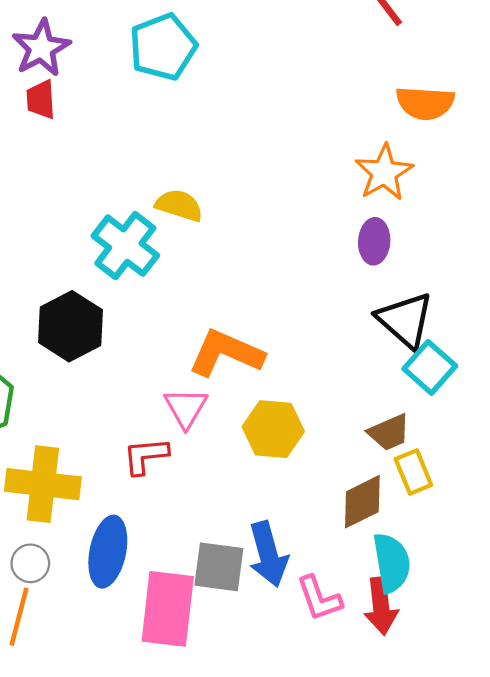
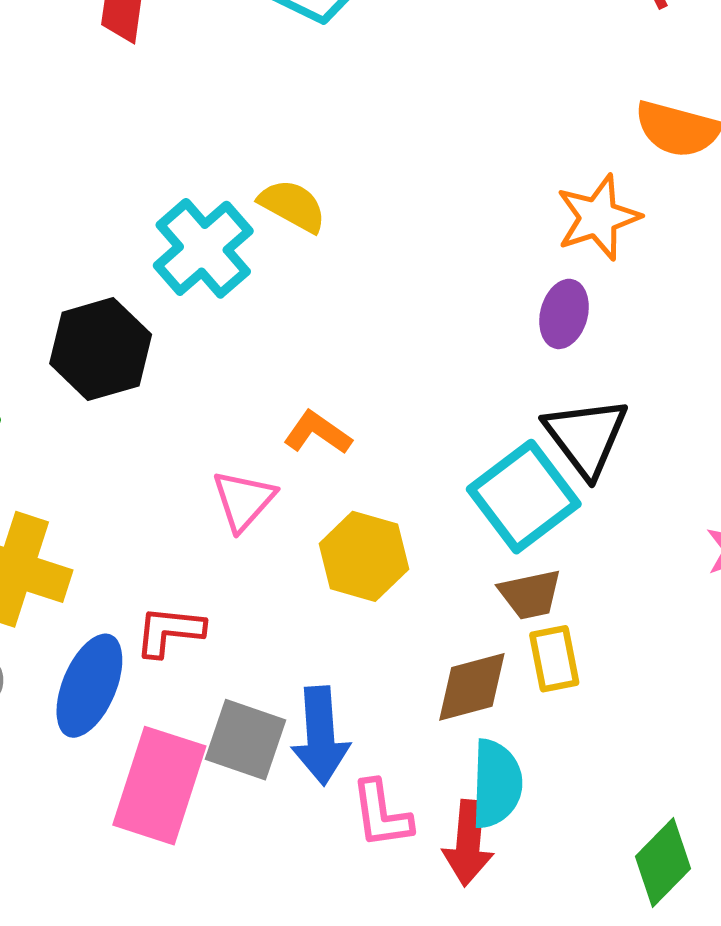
orange L-shape: (226, 353) -> (318, 433), size x0.6
cyan square: (430, 367) -> (524, 497), moved, size x1.4
red L-shape: (146, 456) -> (169, 631), moved

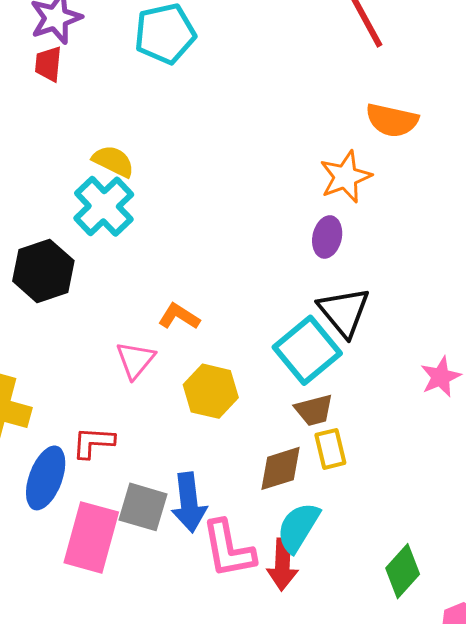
yellow semicircle: (293, 206) -> (113, 161), moved
cyan semicircle: (496, 784) -> (298, 527), turned -148
pink L-shape: (381, 814) -> (228, 549), size x1.4

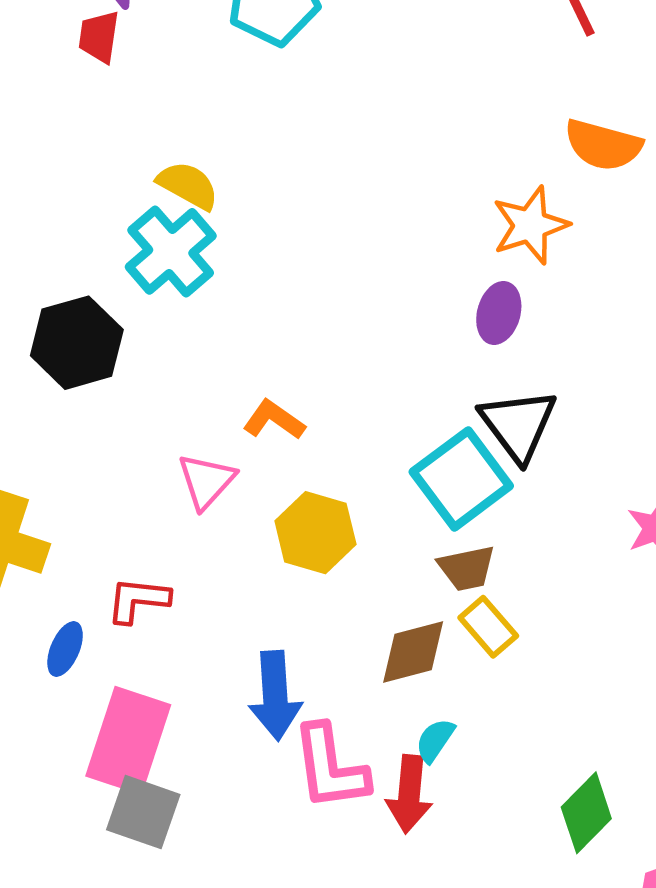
yellow rectangle: (330, 449) -> (488, 627), turned -30
blue ellipse: (46, 478) -> (65, 649), size x0.6
gray square: (143, 507) -> (143, 812), moved
cyan semicircle: (298, 527) -> (435, 740), size x0.6

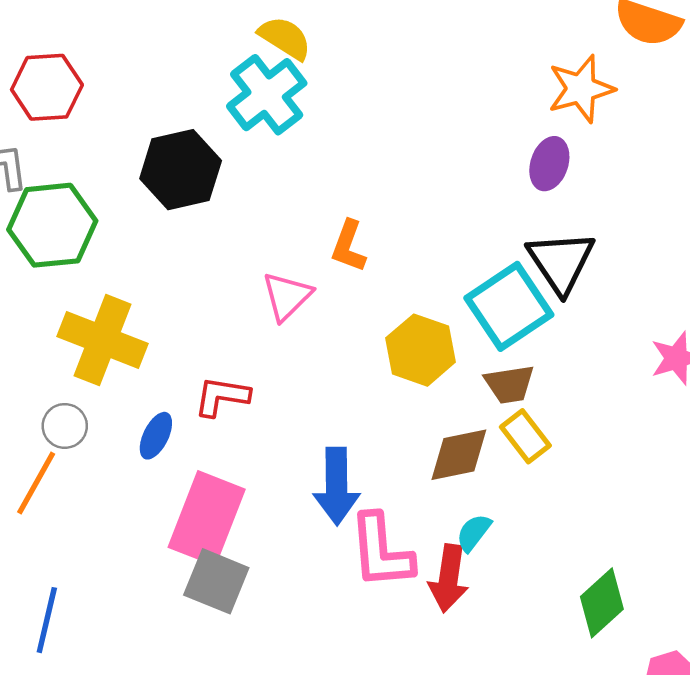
orange L-shape: (274, 420) -> (349, 246), turned -108
yellow hexagon: (315, 533) -> (421, 350), moved

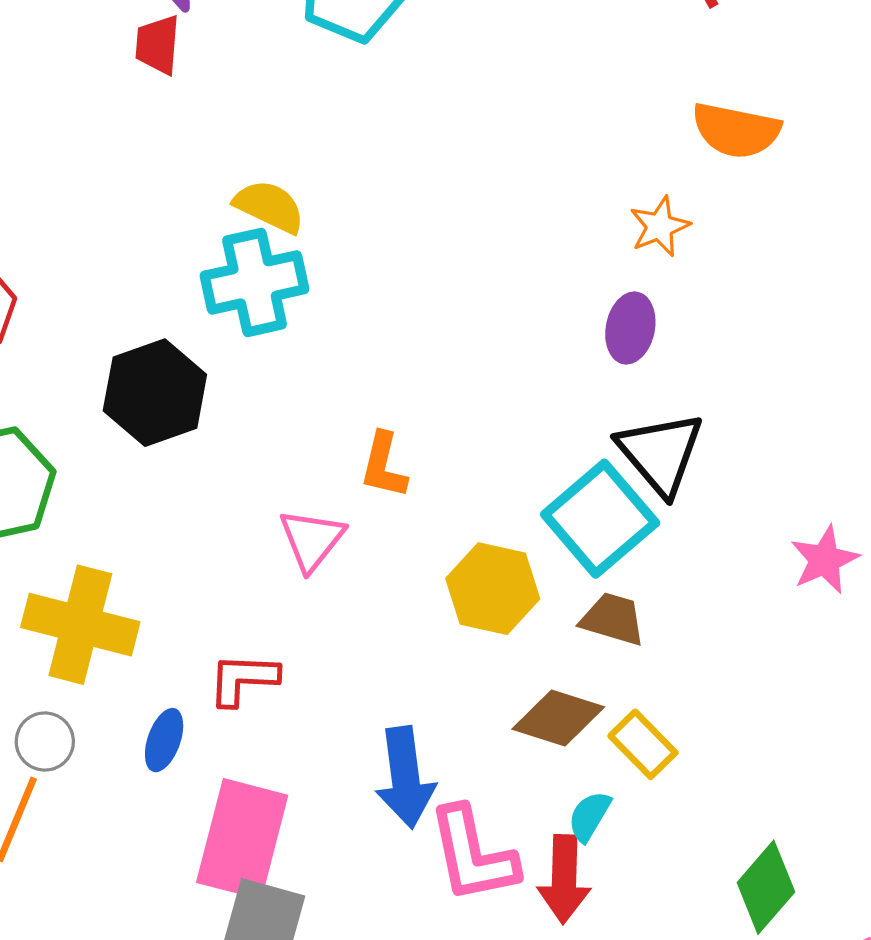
orange star: (581, 89) -> (660, 226), size x0.7
cyan cross: (267, 95) -> (255, 282), turned 32
brown trapezoid: (509, 384) -> (613, 619), turned -148
yellow rectangle: (525, 436) -> (643, 744), moved
brown diamond: (459, 455) -> (558, 718), turned 36

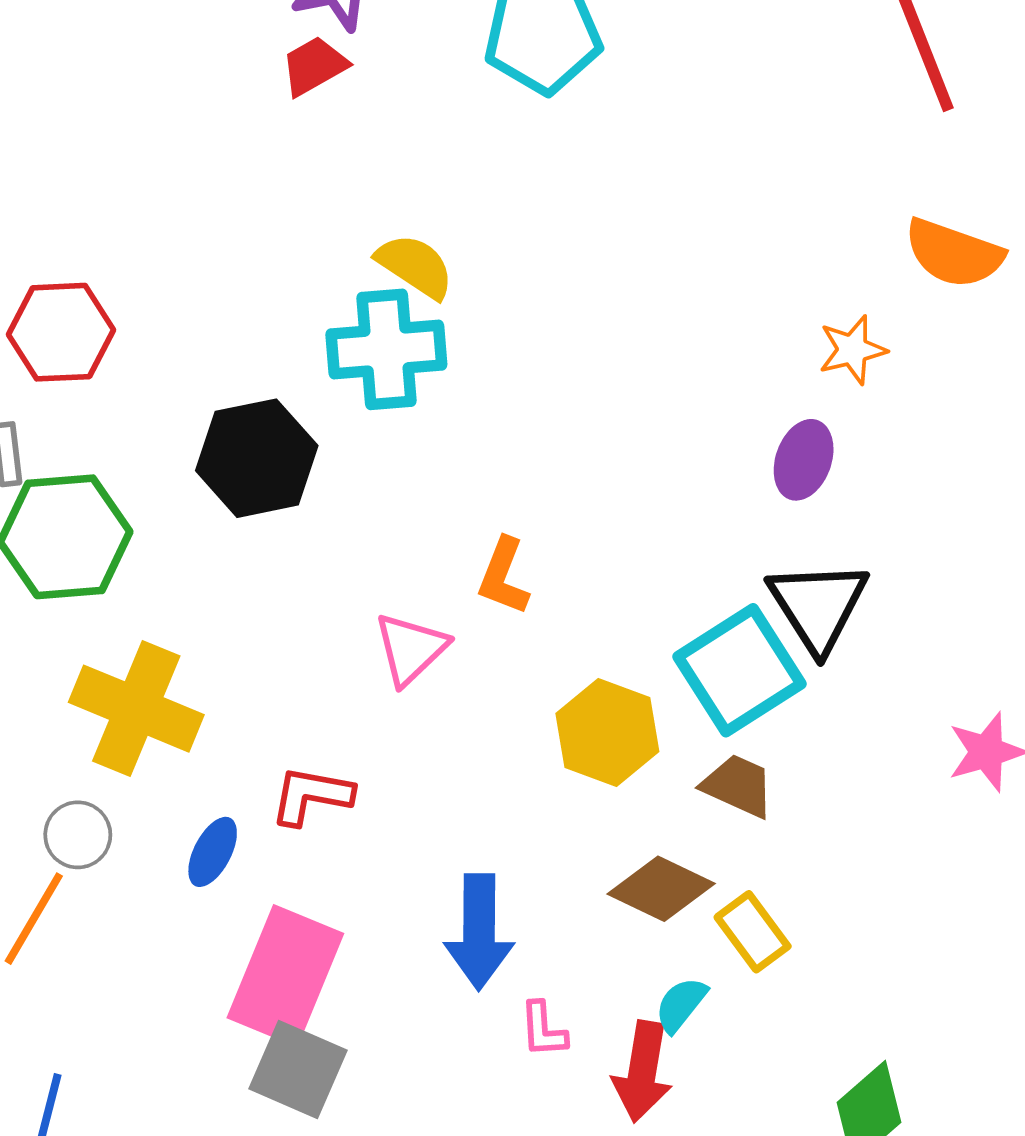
red trapezoid: (158, 45) -> (314, 66), turned 48
pink L-shape: (473, 855) -> (543, 1030), size x0.5

